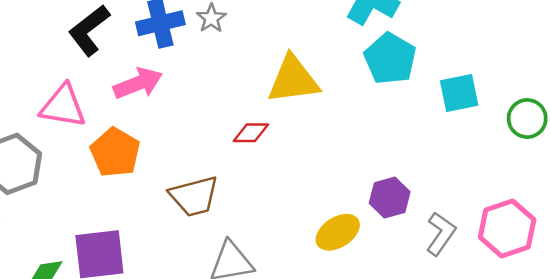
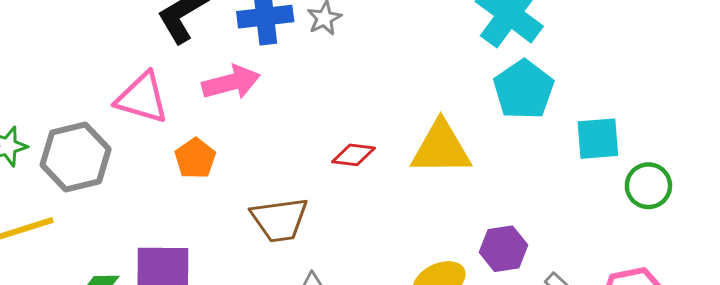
yellow triangle: (293, 80) -> (441, 148), moved
green circle: (527, 118) -> (648, 186), moved
orange pentagon: (115, 152) -> (195, 158), size x0.7

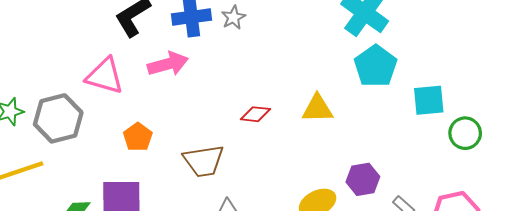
yellow triangle: (441, 148) -> (317, 109), size x0.7
orange pentagon: (195, 158) -> (138, 137), moved

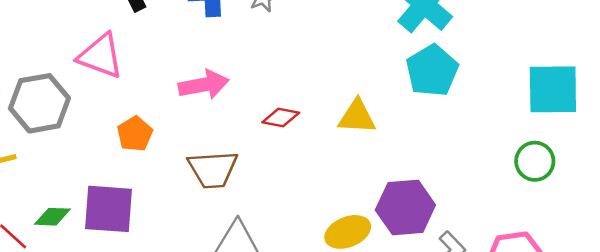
pink arrow: (168, 64) -> (204, 85), moved
cyan square: (429, 100) -> (553, 89), moved, size x1.4
purple hexagon: (363, 179) -> (405, 208), size x1.4

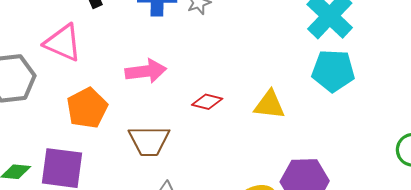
cyan pentagon: (432, 71) -> (333, 71), turned 30
orange pentagon: (135, 134) -> (87, 108), size x1.4

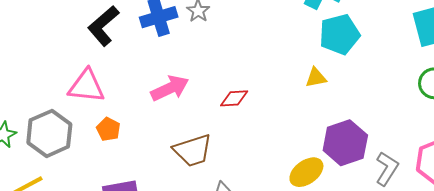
yellow triangle: (269, 105) -> (316, 78), moved, size x0.7
orange pentagon: (87, 108) -> (108, 129), moved, size x0.6

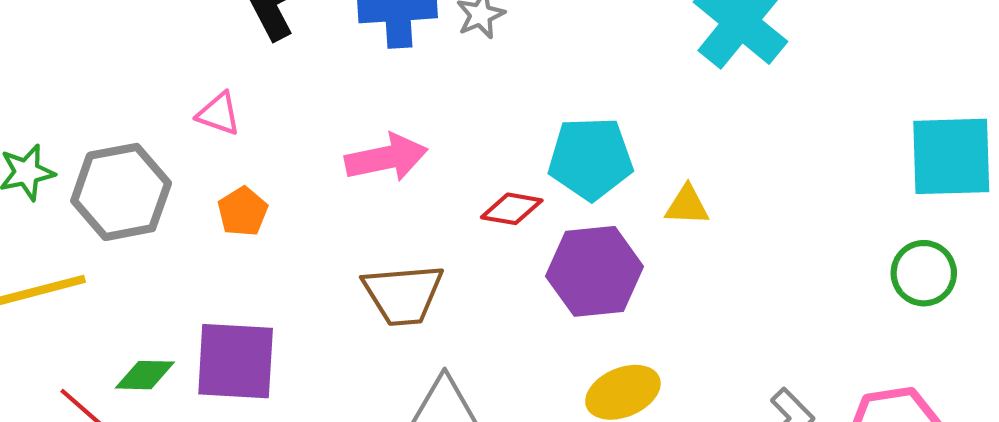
cyan pentagon: (339, 34) -> (591, 158), moved
pink triangle: (86, 86) -> (219, 114), size x0.6
purple hexagon: (345, 143) -> (595, 271), moved

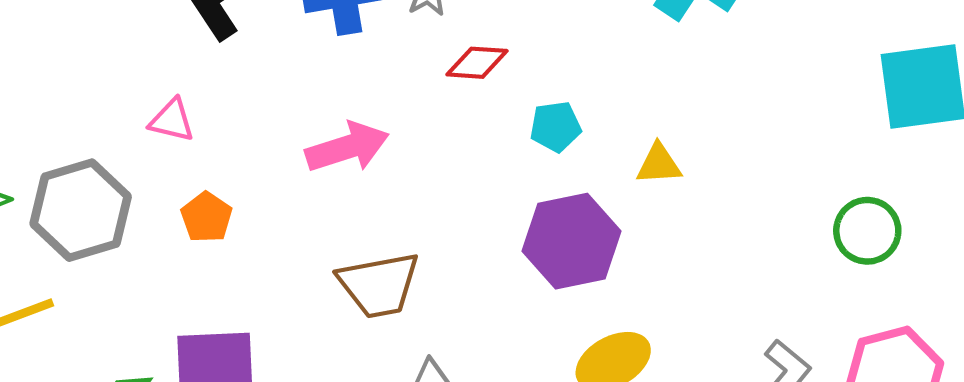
cyan pentagon: (591, 158) -> (555, 127), size x0.6
red diamond: (512, 209) -> (477, 63), moved
green circle: (924, 273) -> (867, 231), moved

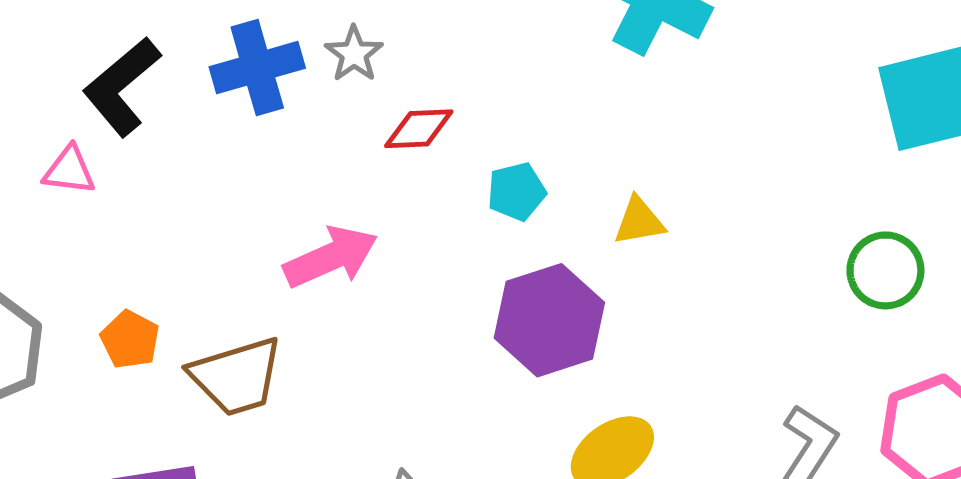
pink triangle: (172, 120) -> (69, 170), moved
pink arrow: (347, 147) -> (331, 257), moved
brown trapezoid: (379, 285) -> (236, 377), moved

